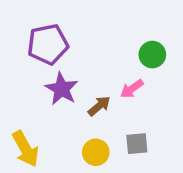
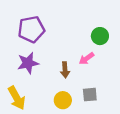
purple star: (62, 89) -> (28, 63), moved, turned 30
brown arrow: (99, 106) -> (65, 70), turned 126

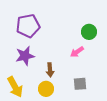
brown arrow: (65, 70) -> (50, 70), moved
yellow circle: (63, 100) -> (46, 89), moved

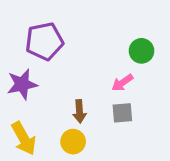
purple star: (25, 56) -> (22, 84), moved
gray square: (80, 84) -> (122, 113), moved

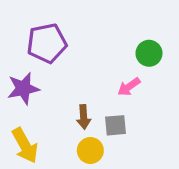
gray square: (122, 113) -> (115, 125), moved
yellow circle: (73, 142) -> (90, 150), moved

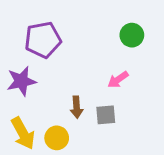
green circle: (149, 53) -> (132, 35), moved
yellow circle: (90, 150) -> (57, 138), moved

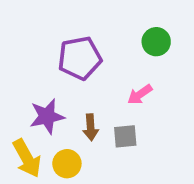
purple pentagon: (43, 40) -> (80, 58), moved
purple star: (21, 81) -> (47, 116), moved

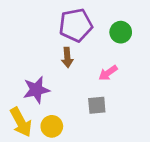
purple pentagon: (80, 58) -> (76, 25), moved
brown arrow: (91, 127) -> (67, 57), moved

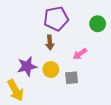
green circle: (121, 32) -> (98, 24), moved
yellow circle: (52, 126) -> (51, 70), moved

